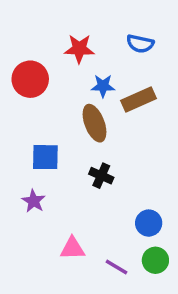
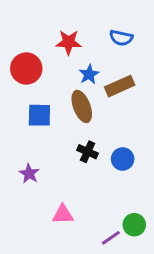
blue star: (103, 86) -> (89, 74), turned -30
blue square: (45, 157) -> (39, 115), moved
blue circle: (149, 223) -> (123, 159), moved
purple line: (117, 267) -> (111, 238), moved, turned -66

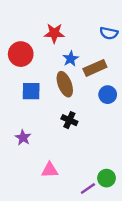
blue semicircle: (121, 38) -> (109, 33), moved
blue circle: (123, 159) -> (108, 95), moved

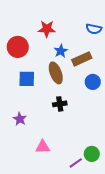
black cross: (69, 120) -> (60, 104), turned -32

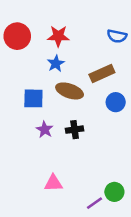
red circle: (18, 47) -> (17, 36), moved
blue star: (61, 51) -> (56, 64), moved
brown ellipse: (56, 73) -> (70, 91), turned -50
purple star: (20, 119) -> (45, 130), moved

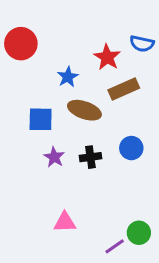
red star: (58, 36) -> (107, 57), moved, turned 30
blue circle: (116, 102) -> (131, 148), moved

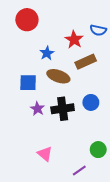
red circle: (21, 44) -> (27, 20), moved
black cross: (90, 157) -> (63, 109), size x1.5
pink triangle: (65, 222) -> (45, 154), turned 42
green circle: (139, 233) -> (98, 150), moved

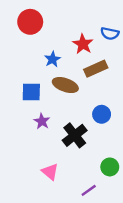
black cross: (63, 109) -> (75, 135), moved, turned -30

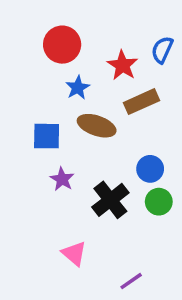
red circle: (30, 22) -> (62, 45), moved
blue semicircle: (110, 34) -> (162, 50), turned 102
green circle: (110, 167) -> (159, 202), moved

